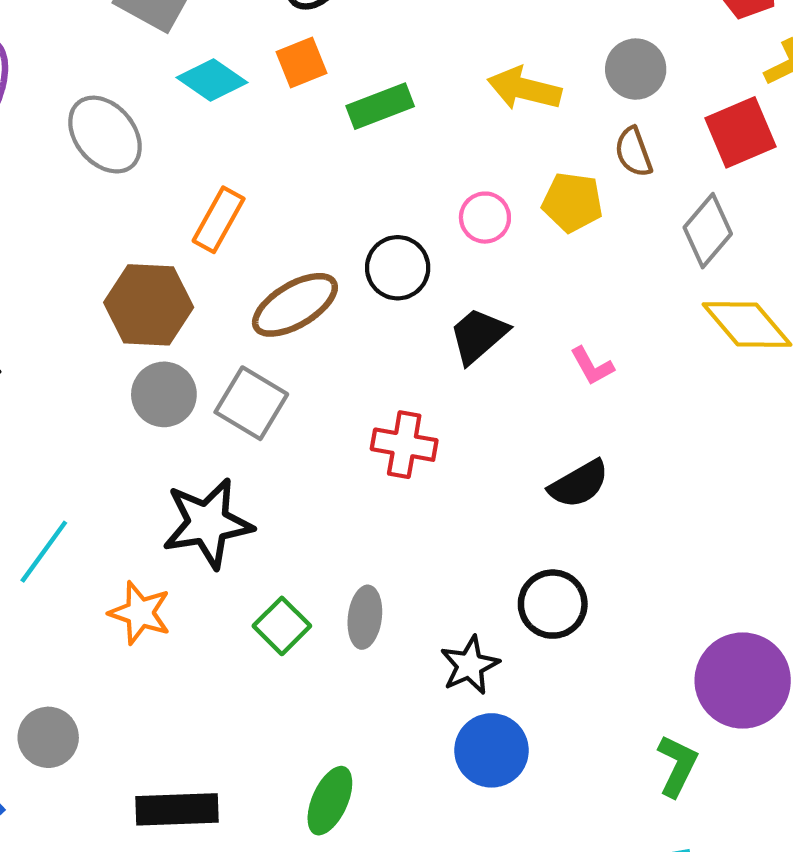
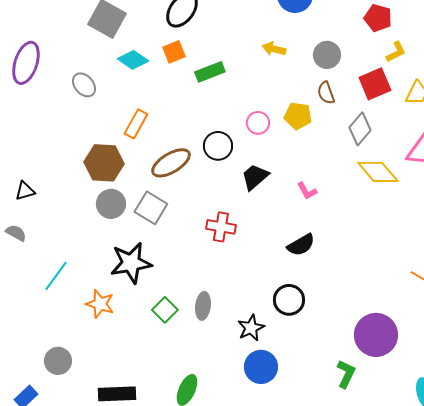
yellow arrow: (524, 89) -> (274, 49), moved, size x0.7
gray ellipse: (105, 135) -> (84, 85), size x0.7

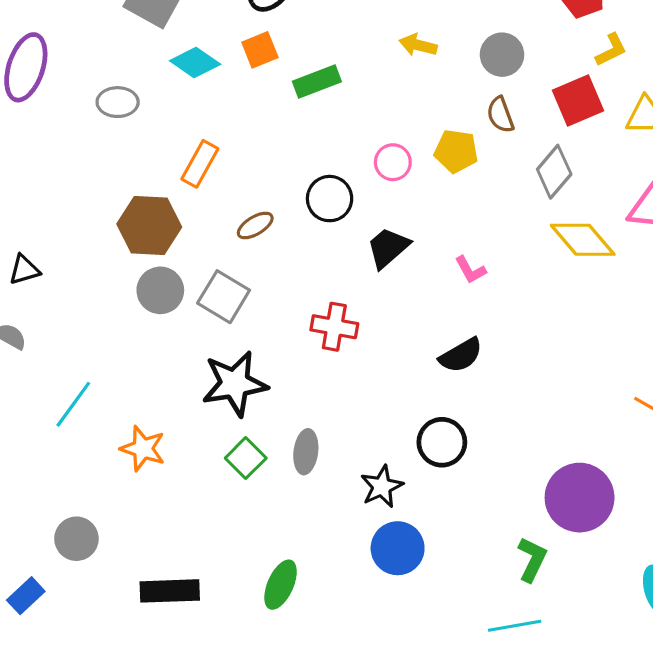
gray ellipse: (84, 85) -> (118, 102), turned -50
brown ellipse: (171, 163) -> (255, 225), size x0.6
black star: (131, 263) -> (235, 384), moved

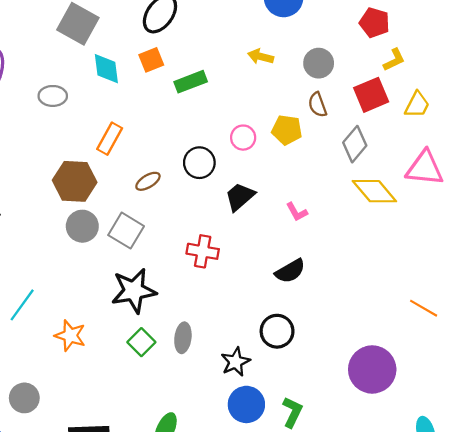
cyan diamond: (195, 63) -> (106, 69), turned 48
green L-shape: (532, 559) -> (292, 412), moved

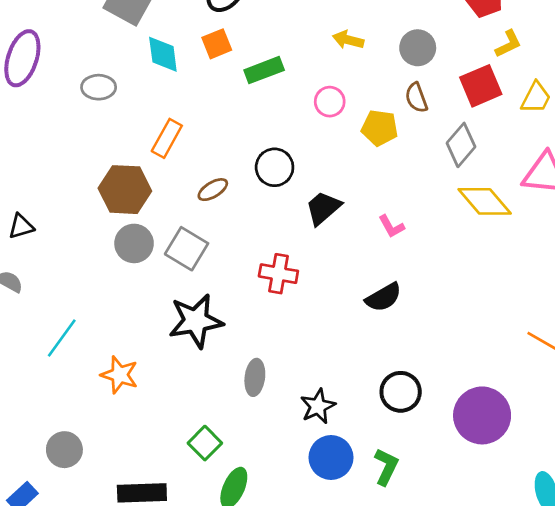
pink circle: (243, 138) -> (330, 102), moved
black circle: (277, 331) -> (401, 392), moved
green square: (141, 342) -> (205, 443), moved

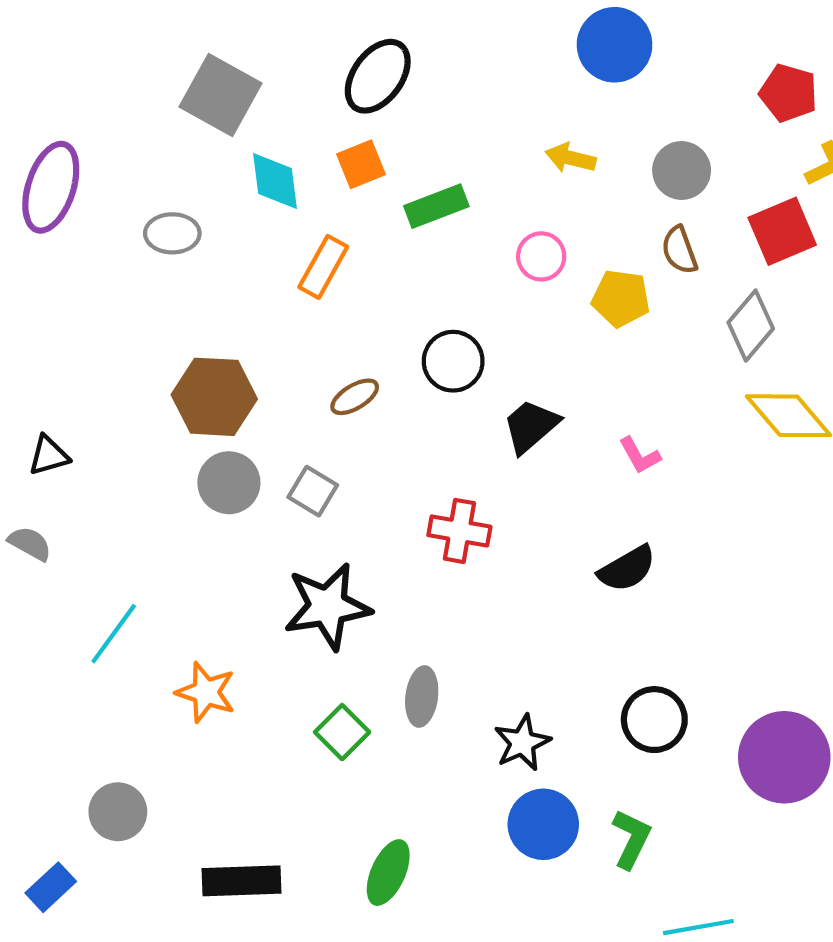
orange rectangle: (167, 138) -> (323, 267), moved
gray square: (187, 249) -> (313, 491), size x0.7
green square: (205, 443) -> (342, 732), moved

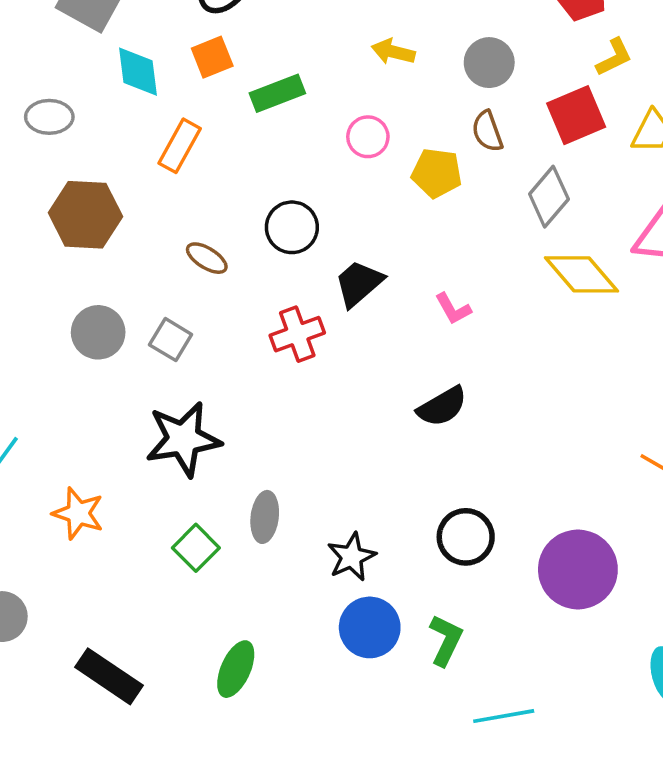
brown hexagon: (214, 397) -> (85, 215), moved
brown ellipse: (355, 397) -> (207, 258), turned 63
red cross: (459, 531) -> (297, 334), moved, turned -30
black rectangle: (241, 881) -> (109, 676), turned 36

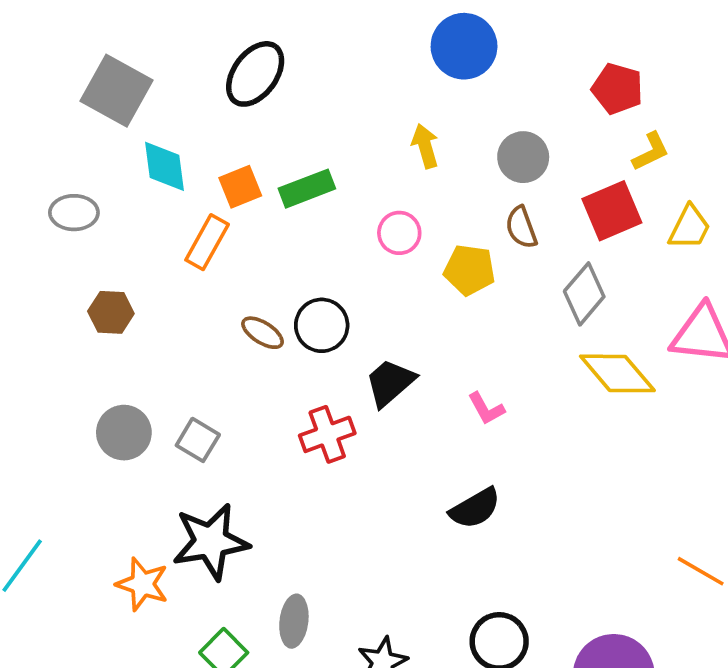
yellow arrow: (393, 52) -> (425, 146), turned 60
orange square: (212, 57) -> (240, 187), moved
brown hexagon: (85, 215) -> (111, 312), size x0.6
brown ellipse: (207, 258) -> (263, 333), moved
orange star: (78, 513) -> (142, 584), moved

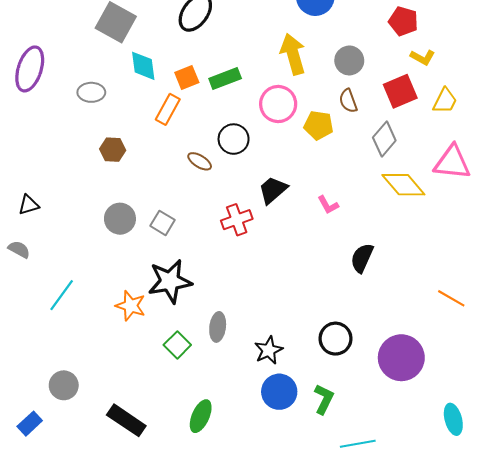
yellow arrow: (425, 146) -> (293, 54), size x1.6
yellow L-shape: (651, 152) -> (423, 57), turned 55
pink circle: (399, 233) -> (278, 104), size x1.5
black circle: (322, 325) -> (234, 139), moved
black semicircle: (475, 508) -> (362, 258), moved, turned 144

